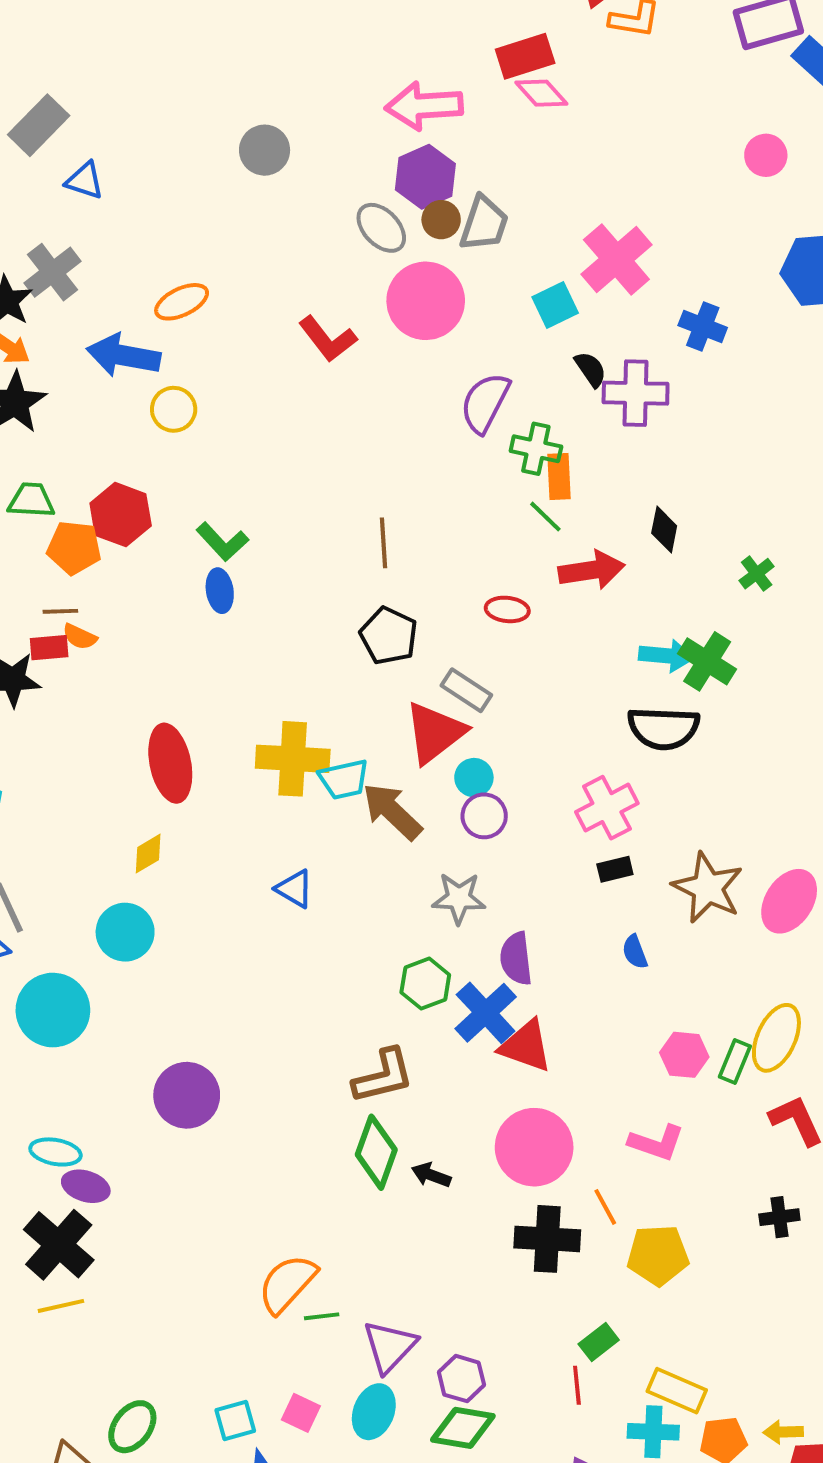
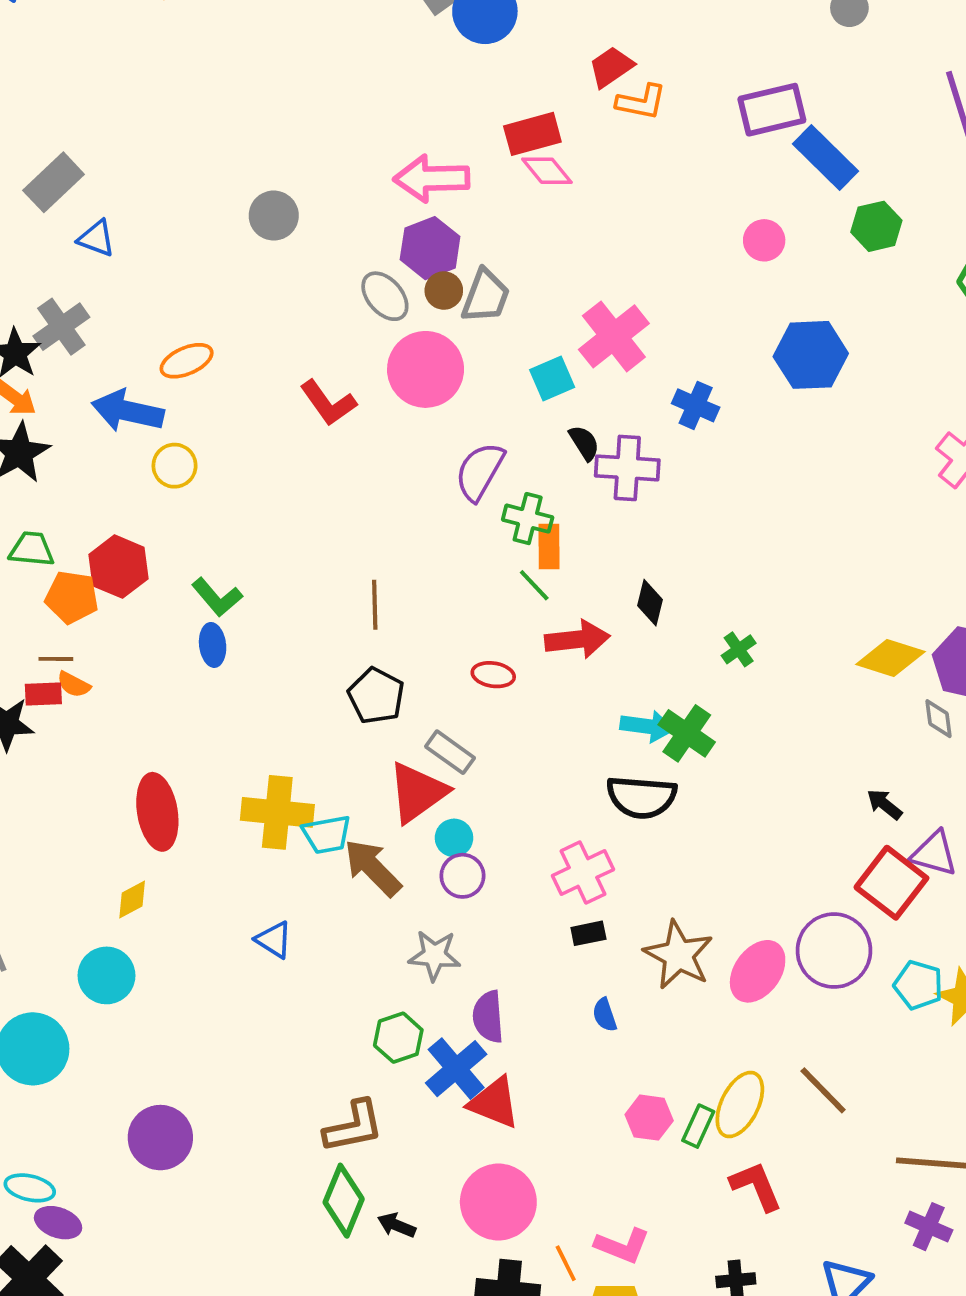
pink L-shape: (657, 1143) -> (622, 1246), moved

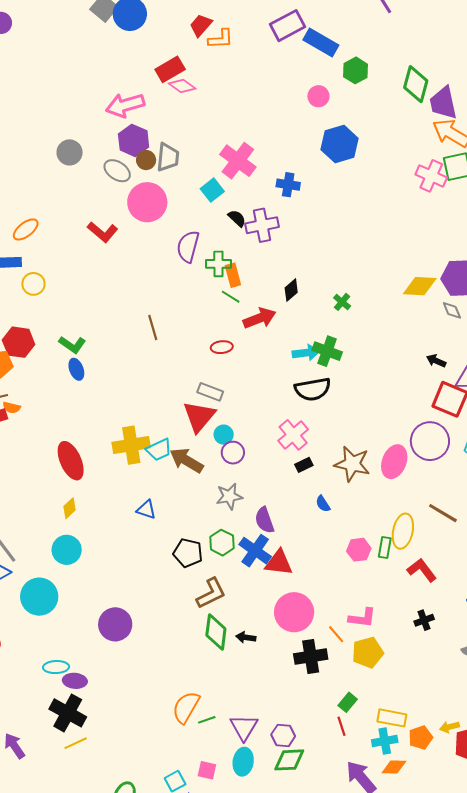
gray circle: (274, 216) -> (70, 152), moved
pink circle: (764, 240) -> (318, 96), moved
black diamond: (650, 603) -> (291, 290), turned 50
black pentagon: (376, 696) -> (188, 553), moved

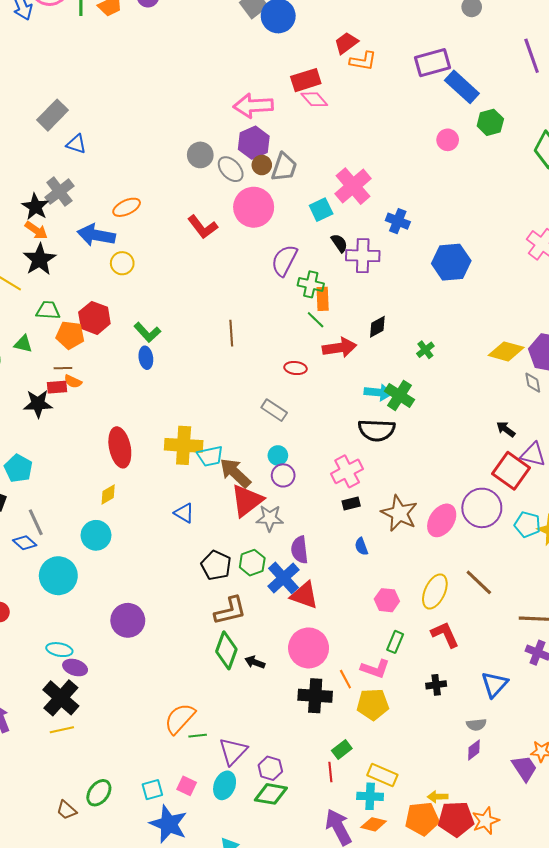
blue hexagon: (340, 144) -> (451, 262), moved
gray circle: (70, 152) -> (200, 155), moved
red triangle: (199, 416) -> (247, 501), moved
green rectangle: (385, 548) -> (395, 642), moved
orange pentagon: (421, 738) -> (422, 819), moved, size x1.4

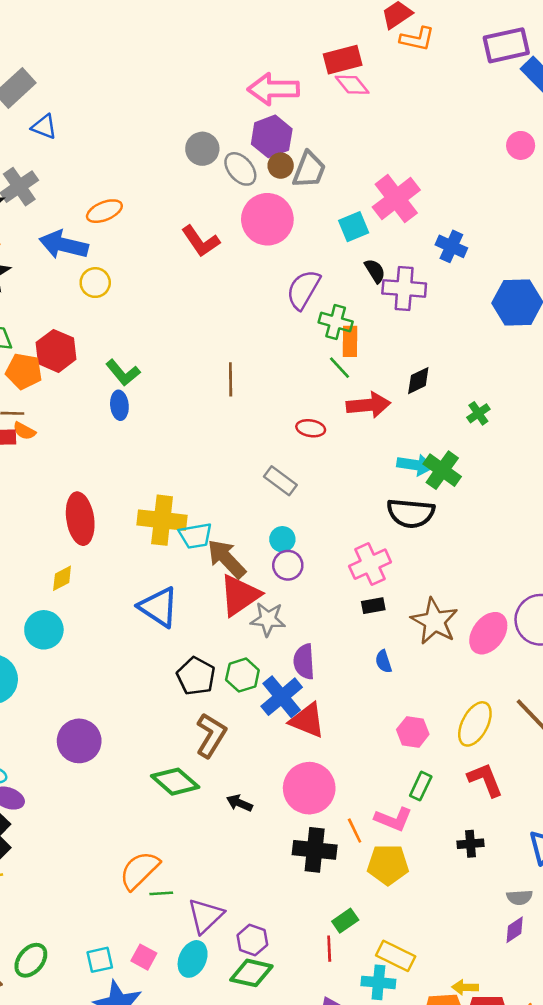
blue triangle: (184, 513) -> (158, 607), size x1.6
brown L-shape: (230, 611) -> (211, 735), turned -48
green diamond: (226, 650) -> (175, 782), moved, turned -72

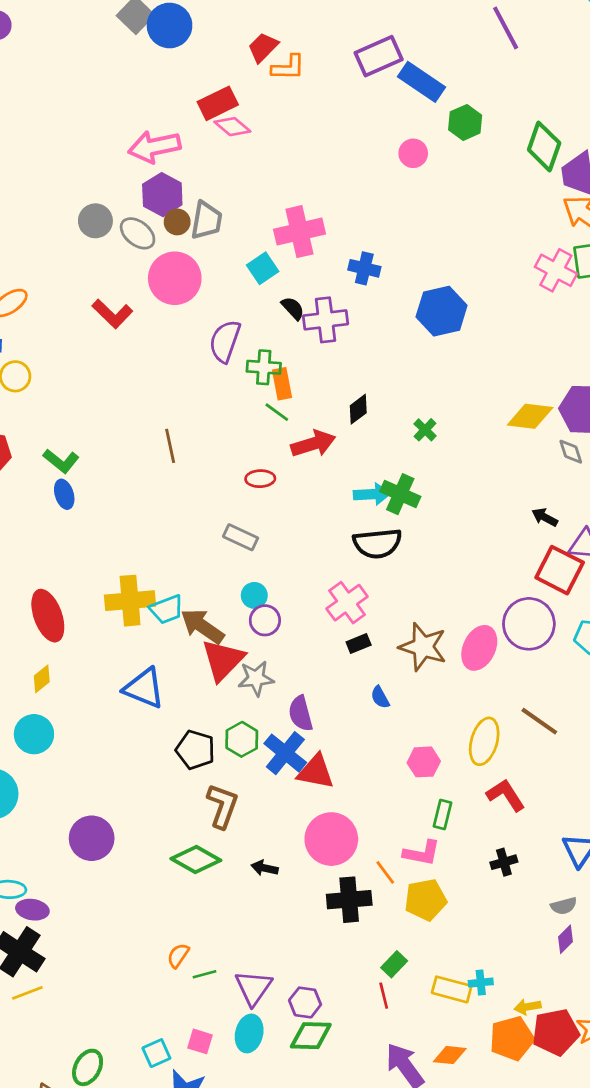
pink cross: (396, 199) -> (299, 232), turned 36
orange semicircle: (139, 870) -> (178, 956), size x0.6
cyan cross: (378, 982) -> (481, 983), moved, size x0.7

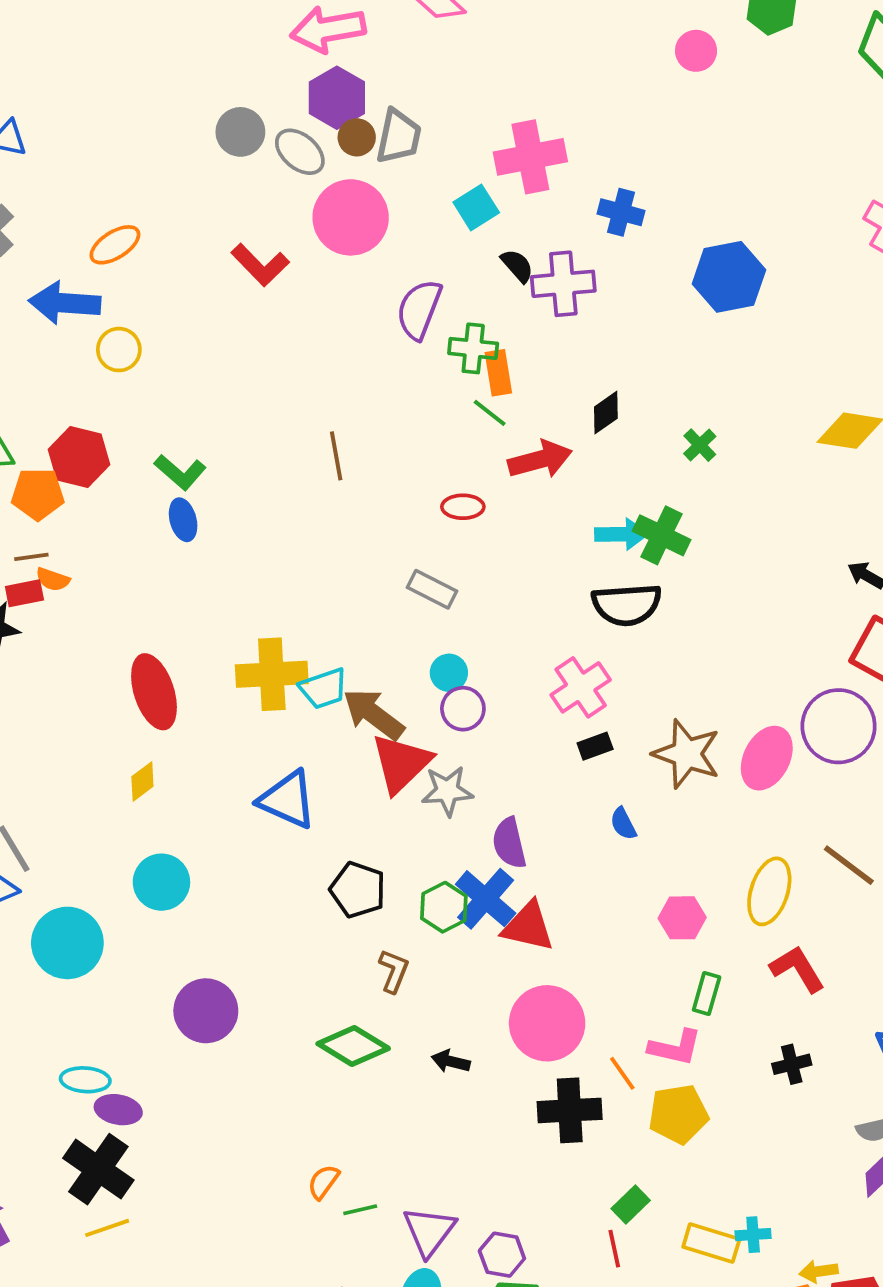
cyan circle: (34, 734) -> (161, 882), moved
green hexagon: (242, 739) -> (444, 907), moved
brown L-shape: (222, 806) -> (394, 971), size x0.7

